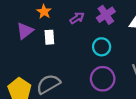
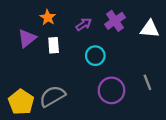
cyan circle: (102, 47) -> (95, 56), moved

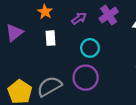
purple triangle: (27, 38) -> (14, 33), moved
purple circle: (112, 90) -> (86, 78), moved

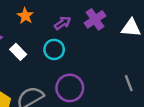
white rectangle: (50, 38) -> (18, 52), moved, turned -40
cyan circle: (90, 48) -> (54, 49), moved

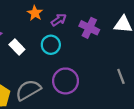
orange star: (25, 16) -> (35, 13), moved
purple cross: (95, 19) -> (89, 28), moved, turned -30

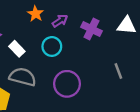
gray line: (121, 76) -> (118, 71), moved
gray semicircle: (28, 90) -> (23, 77), moved, turned 45

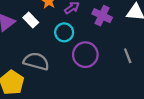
white rectangle: (17, 49) -> (31, 20), moved
purple circle: (67, 84) -> (85, 55), moved

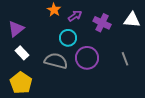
white rectangle: (31, 20) -> (22, 53), moved
gray semicircle: (36, 61) -> (56, 61), moved

